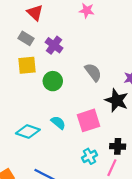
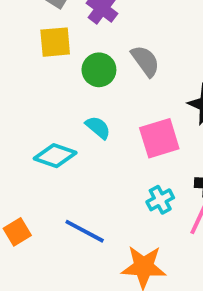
gray semicircle: (93, 72) -> (145, 61), moved
cyan semicircle: (58, 123) -> (98, 128), moved

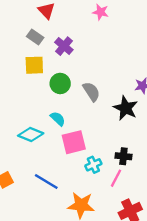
gray semicircle: (145, 61) -> (91, 92), moved
pink square: (159, 138) -> (74, 142), moved

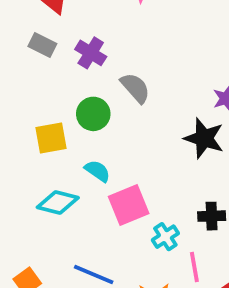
yellow square: (34, 65) -> (51, 138), moved
gray semicircle: (91, 92) -> (135, 88), moved
pink line: (116, 178) -> (194, 267), moved, turned -30

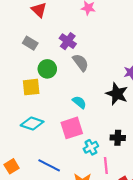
gray rectangle: (42, 45) -> (30, 43), moved
purple cross: (91, 53) -> (68, 41), moved
green circle: (93, 114) -> (47, 69), moved
cyan semicircle: (97, 171) -> (79, 102), moved

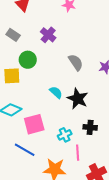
gray semicircle: (81, 63) -> (76, 62), moved
black star: (117, 94) -> (78, 99), moved
pink square: (72, 128) -> (34, 124), moved

